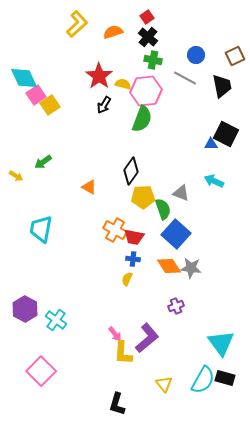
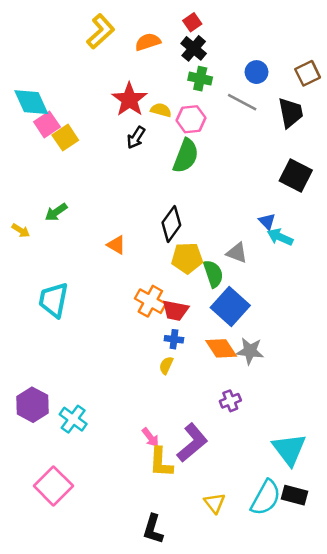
pink hexagon: (146, 91) -> (191, 119), size x0.7
blue triangle: (211, 144) -> (267, 221), moved, turned 48

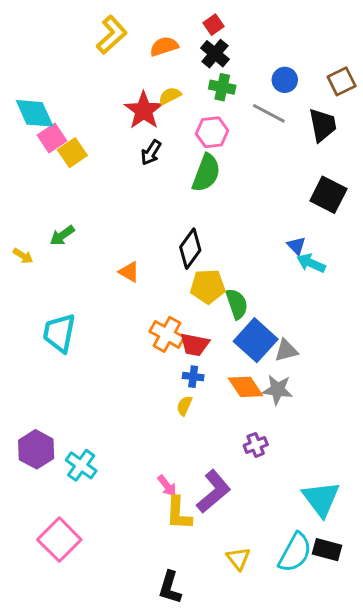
yellow semicircle: (161, 110) -> (170, 96), moved, turned -42
gray triangle: (237, 253) -> (286, 350), moved, turned -35

